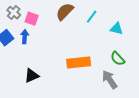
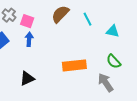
cyan line: (92, 17) -> (87, 19), turned -64
blue arrow: (25, 37) -> (29, 39), moved

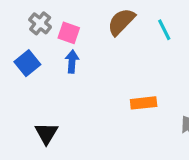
orange rectangle: (74, 65) -> (144, 103), size x0.7
black triangle: (27, 78) -> (46, 133), moved, turned -35

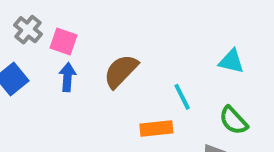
brown semicircle: (121, 22) -> (121, 71), moved
cyan line: (164, 30) -> (182, 97), moved

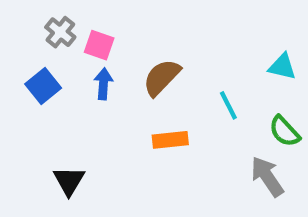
orange rectangle: (156, 128) -> (170, 140), moved

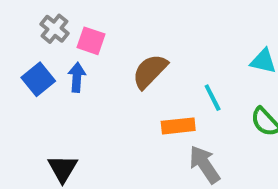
blue arrow: (103, 84) -> (77, 77), moved
orange rectangle: (170, 140) -> (178, 126), moved
gray arrow: (267, 177) -> (205, 164), moved

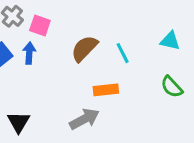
cyan line: (213, 98) -> (123, 53), moved
gray arrow: (205, 164) -> (84, 119), moved, turned 96

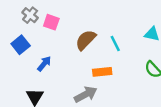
blue arrow: (29, 53) -> (44, 64), moved, turned 35

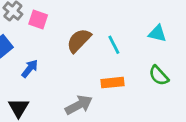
orange rectangle: (102, 72) -> (112, 83), moved

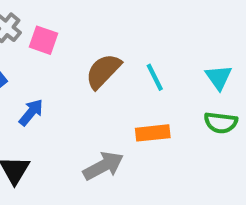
cyan triangle: (157, 33) -> (219, 77), moved, turned 42
green semicircle: (159, 76) -> (221, 123), turned -40

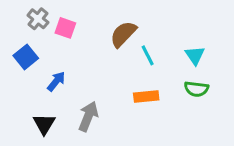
brown semicircle: (103, 71) -> (123, 34), moved
gray arrow: (103, 166) -> (88, 116), moved, turned -40

